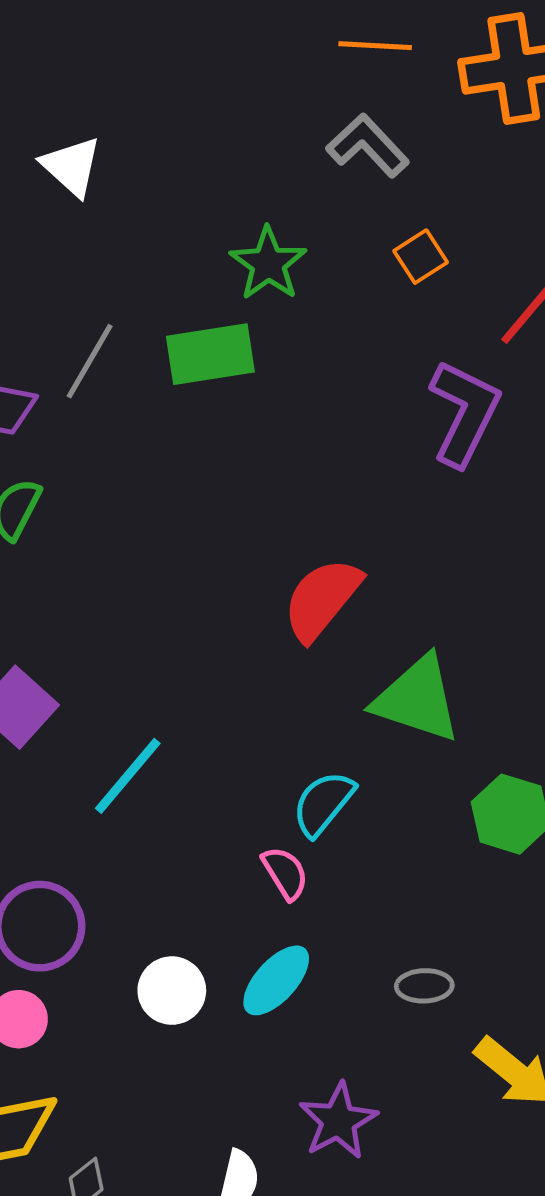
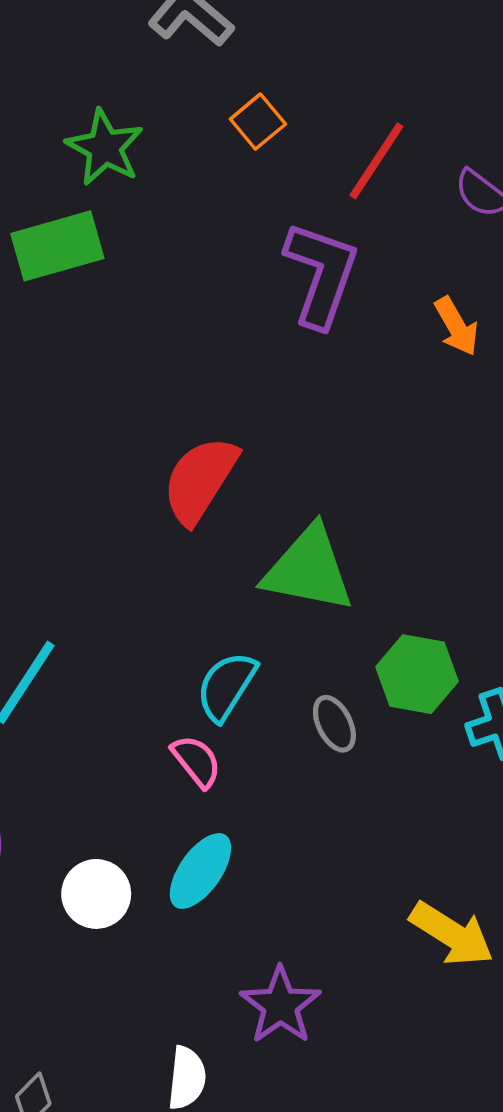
gray ellipse: (424, 986) -> (334, 724), moved, turned 72

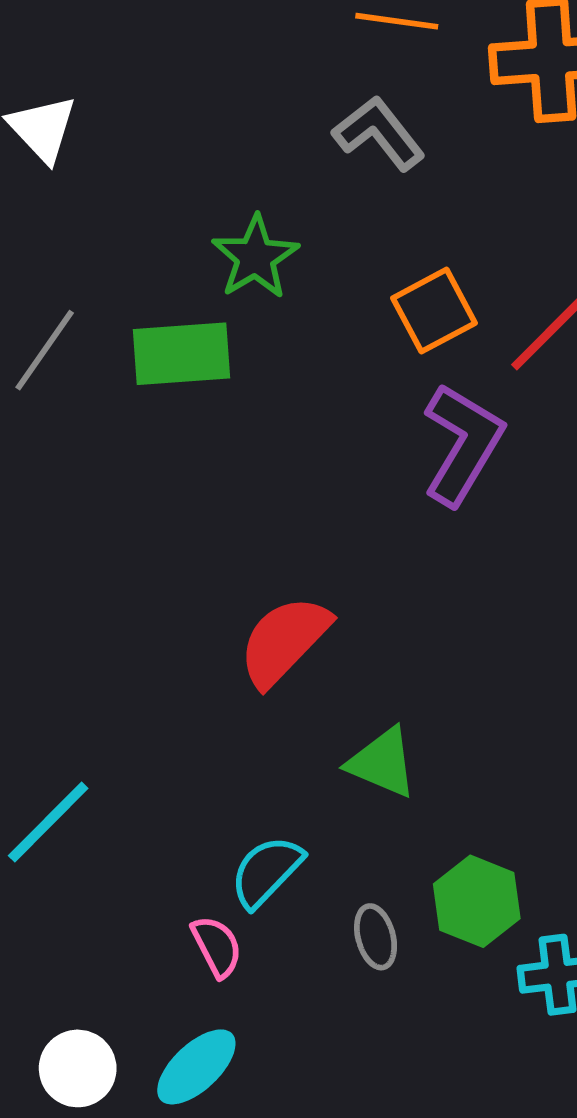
orange square: (258, 122) -> (434, 311), moved, size x1.4
green triangle: (308, 569) -> (382, 763), size x0.7

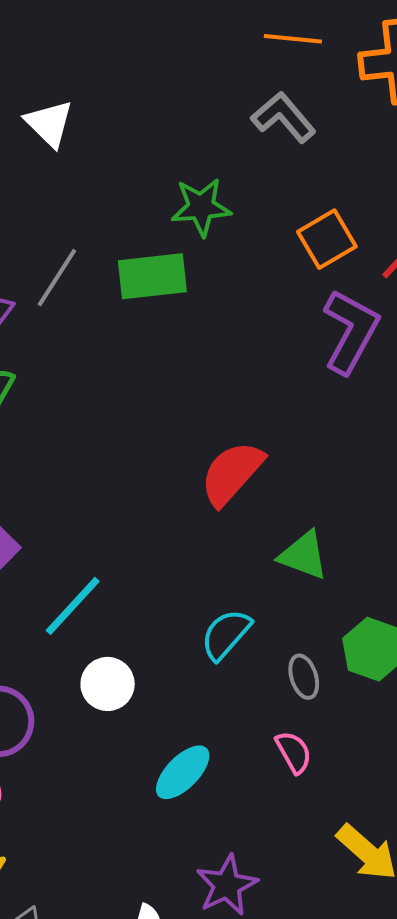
green star: (255, 257) -> (201, 207), turned 30
pink semicircle: (217, 947) -> (294, 752), moved
white circle: (78, 1068) -> (108, 684), moved

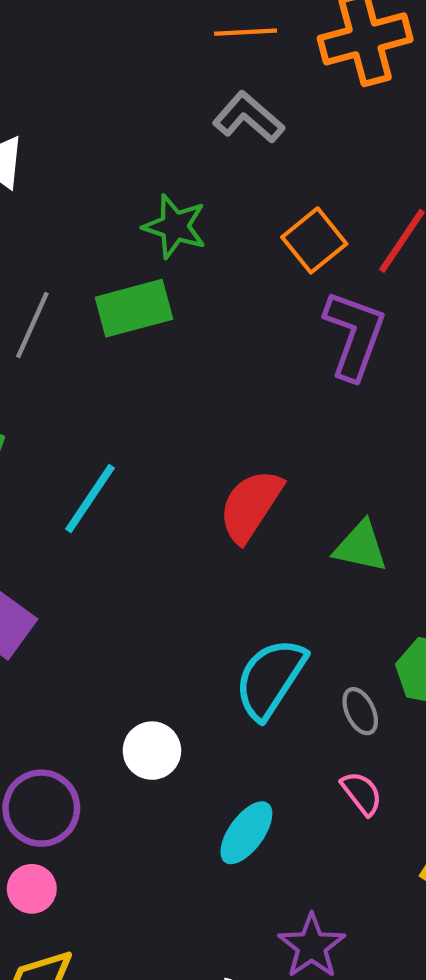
green star: (201, 207) -> (175, 226), turned 30
green triangle: (303, 555) -> (361, 547), moved
cyan line: (73, 606) -> (90, 498), moved
cyan semicircle: (226, 634) -> (270, 678), size x1.4

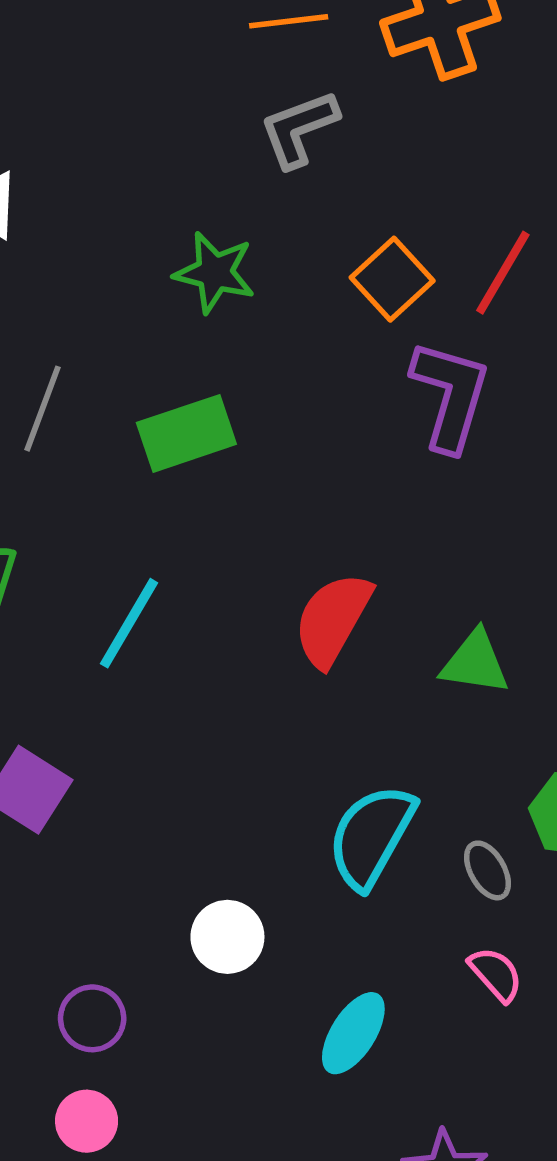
gray L-shape: (248, 117) -> (299, 129), turned -58
green rectangle: (134, 308) -> (186, 433), moved
purple circle: (41, 808) -> (92, 1018), size x0.7

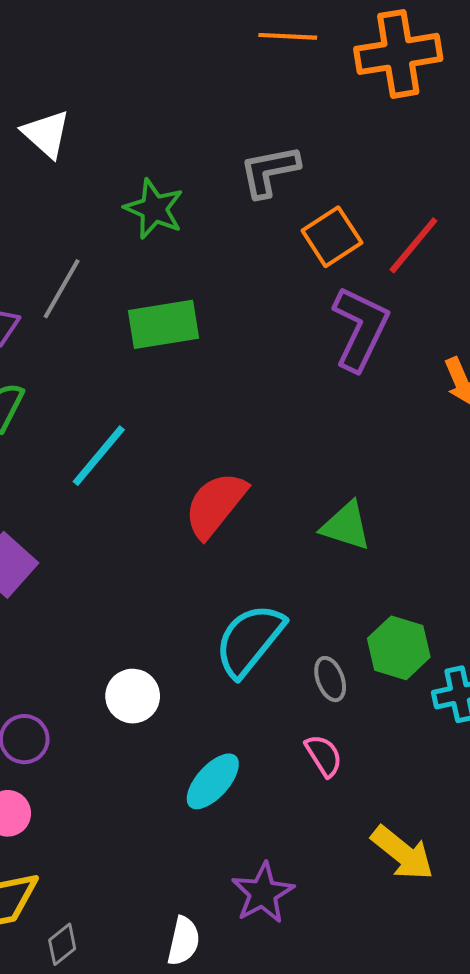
gray L-shape: (299, 129) -> (269, 171), moved
green star: (215, 272) -> (154, 209), moved
red semicircle: (333, 619) -> (215, 505), moved

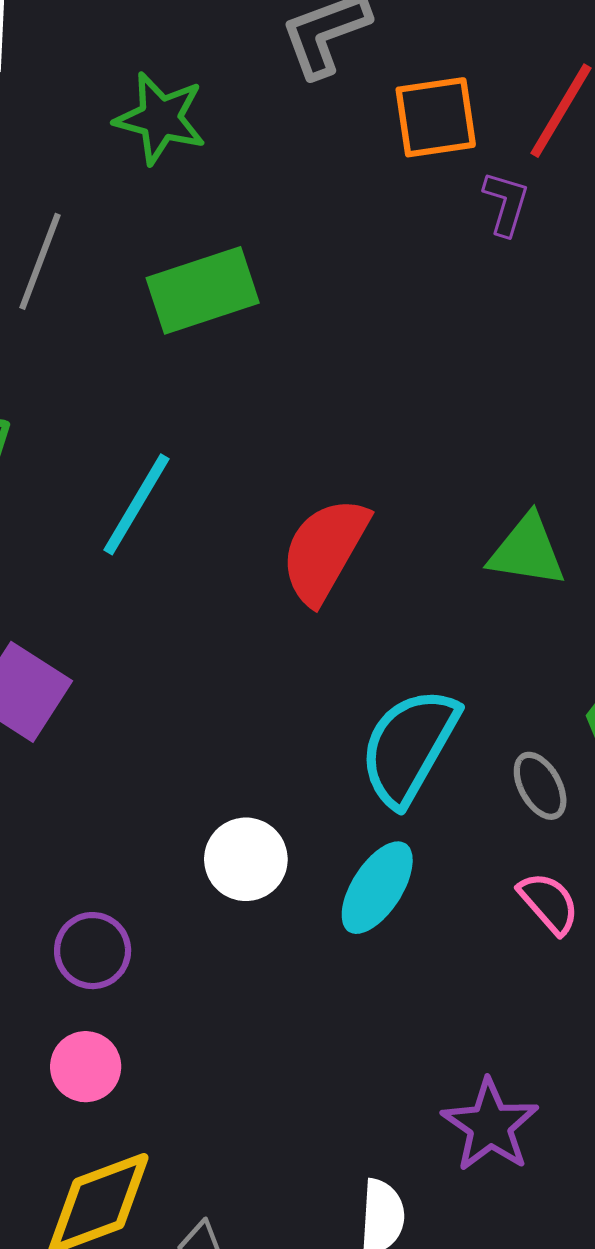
orange square: (332, 237) -> (436, 117), turned 34
purple L-shape: (360, 328) -> (506, 203), moved, size x0.5
cyan ellipse: (213, 781) -> (377, 888), moved

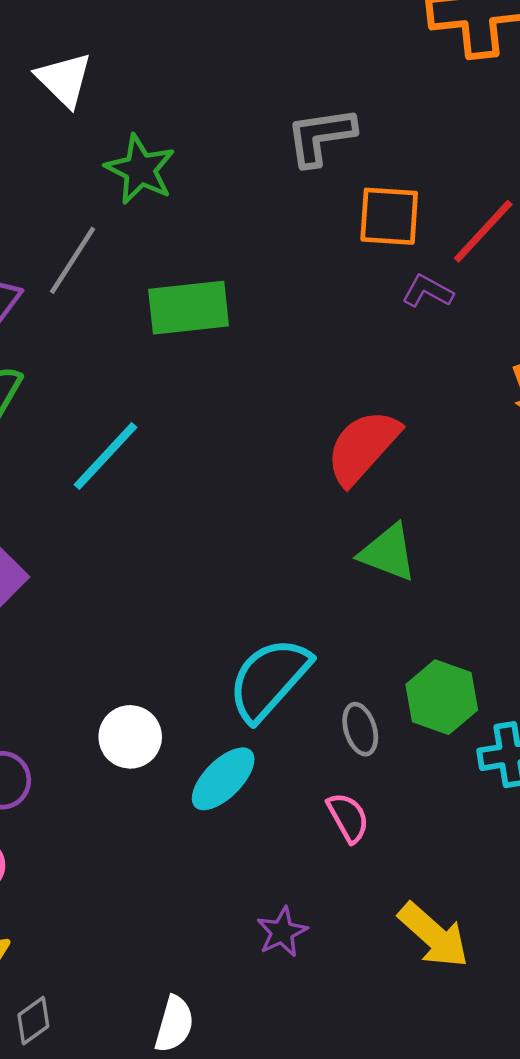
green star: (160, 118) -> (140, 169), moved
purple L-shape: (506, 203) -> (428, 291), turned -90
red semicircle: (325, 550) -> (363, 447), moved
purple star: (490, 1125) -> (282, 932), moved, size x0.7

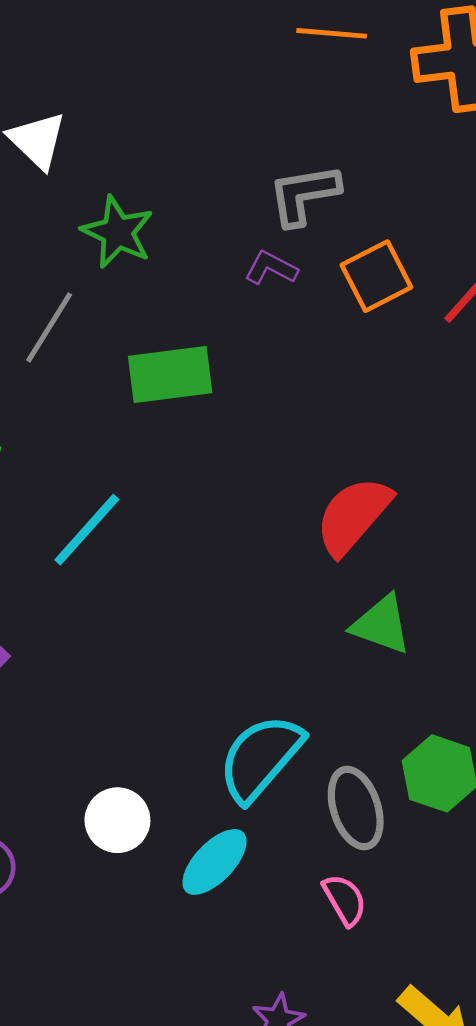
orange square: (389, 216) -> (376, 276), turned -30
purple L-shape: (428, 291) -> (271, 268), moved
gray ellipse: (360, 729) -> (356, 808), size x1.5

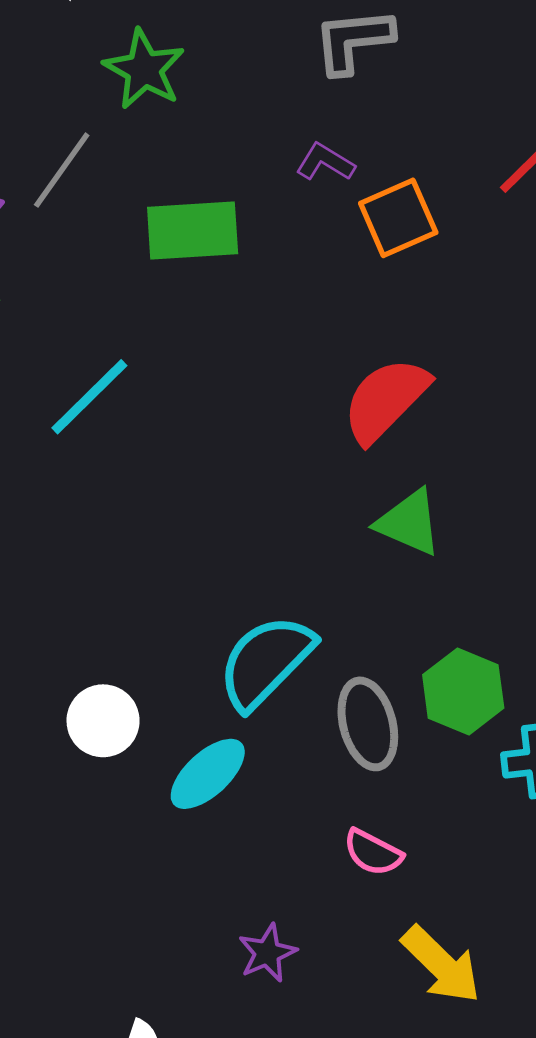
purple L-shape: (271, 268) -> (325, 162), moved
orange square: (376, 276) -> (398, 218), moved
pink semicircle: (345, 900) -> (373, 852), moved, turned 144

